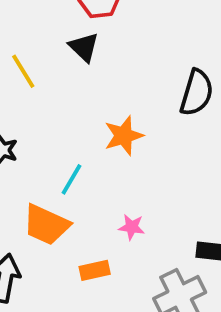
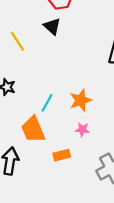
orange star: (124, 136) -> (81, 100), moved
orange trapezoid: (46, 225) -> (33, 130), turned 44

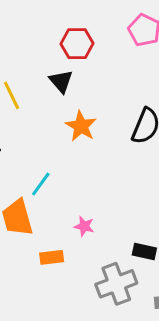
orange star: (81, 100) -> (81, 126), moved, turned -30

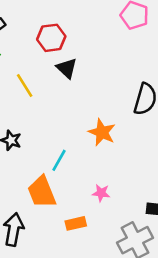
red hexagon: (77, 44) -> (51, 38), moved
orange star: (81, 126) -> (102, 132), moved

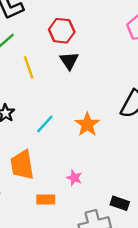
cyan line: (59, 160) -> (45, 124), moved

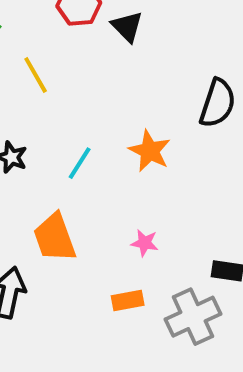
black triangle: (69, 61) -> (127, 26), moved
orange rectangle: (46, 199) -> (128, 300), moved

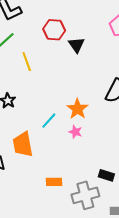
cyan line: (80, 163) -> (49, 121), moved
pink star: (145, 243) -> (75, 132), moved

